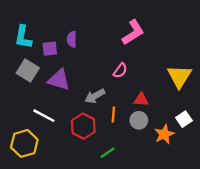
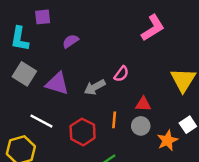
pink L-shape: (133, 32) -> (153, 28), moved
purple semicircle: (72, 39) -> (70, 41), turned 56
purple square: (50, 49) -> (43, 17), moved
gray arrow: (95, 96) -> (95, 87), moved

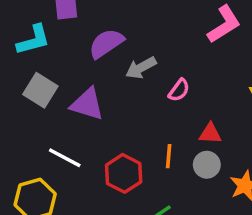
cyan L-shape: (20, 39) -> (33, 40), turned -115
purple semicircle: (70, 41) -> (106, 43), size x1.5
gray arrow: (95, 87) -> (141, 68), moved

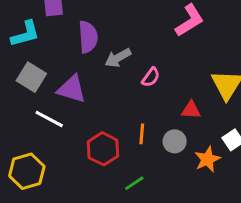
purple semicircle: (106, 43) -> (88, 37), turned 120
red triangle: (210, 134) -> (191, 110), moved
white line: (65, 158) -> (49, 119), moved

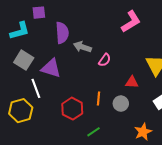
gray arrow: (118, 58) -> (82, 47), turned 48
white line: (49, 119) -> (36, 88), turned 42
orange star: (207, 159) -> (143, 132), moved
yellow hexagon: (27, 171) -> (21, 111), moved

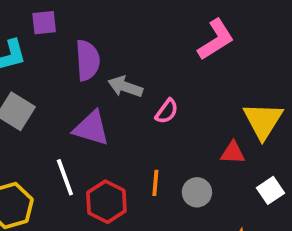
purple triangle: (51, 68) -> (91, 128), moved
red triangle: (132, 82) -> (233, 153), moved
white line: (36, 88) -> (65, 177), moved

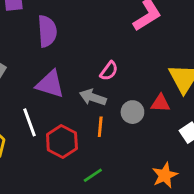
gray arrow: (125, 87) -> (93, 97), moved
gray circle: (197, 192) -> (132, 112), moved

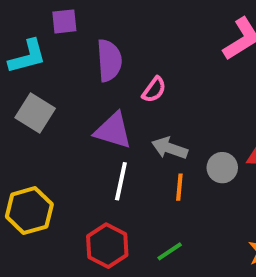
pink semicircle: (109, 71) -> (154, 90), moved
white line: (30, 122) -> (121, 181), moved, turned 32
red hexagon: (62, 141) -> (107, 246), moved

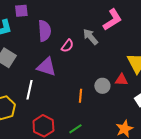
gray arrow: (170, 148) -> (90, 37), moved, turned 30
white line: (121, 181) -> (29, 90), moved

